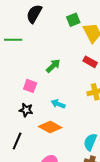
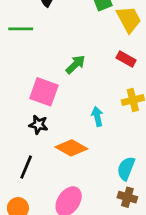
pink square: (30, 86) -> (44, 92), size x1.5
cyan arrow: (58, 104) -> (97, 116), moved, turned 56

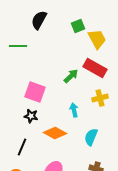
red rectangle: (126, 59) -> (95, 68), size x1.6
green arrow: (75, 64) -> (71, 76), moved
cyan semicircle: (126, 168) -> (91, 137), moved

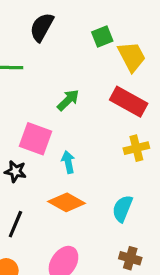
green arrow: (71, 76) -> (68, 100), moved
cyan arrow: (74, 110) -> (68, 162), moved
black star: (31, 116) -> (15, 171), moved

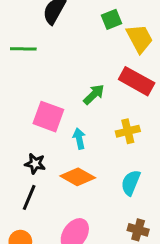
green arrow: (68, 100) -> (94, 94), moved
yellow cross: (136, 148) -> (128, 131), moved
black star: (15, 171) -> (35, 164), moved

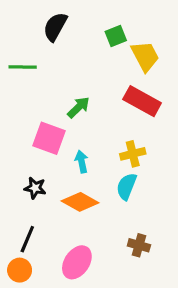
green arrow: (94, 94) -> (78, 107), moved
cyan semicircle: (131, 183) -> (127, 186), moved
black line: (29, 197) -> (27, 239), moved
brown cross: (138, 230) -> (139, 245), moved

